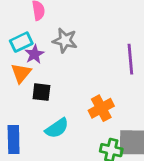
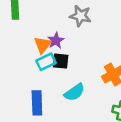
cyan rectangle: (21, 42) -> (46, 62), moved
purple star: (34, 54) -> (56, 40), moved

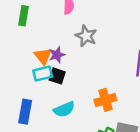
orange triangle: (43, 45) -> (43, 56), turned -30

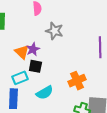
cyan rectangle: (43, 74) -> (20, 78), moved

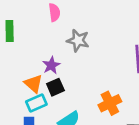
orange triangle: (22, 52) -> (33, 84), moved
black square: (35, 66) -> (55, 87), turned -32

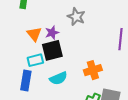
orange triangle: (33, 84) -> (34, 34), moved
black square: (55, 87) -> (52, 50), size x1.5

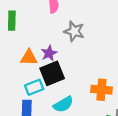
orange triangle: (34, 34) -> (29, 58), turned -42
orange cross: (93, 70) -> (101, 90), turned 30

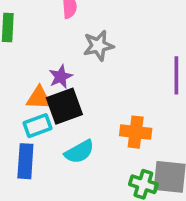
gray star: (74, 31) -> (98, 46), turned -30
orange triangle: (29, 58) -> (39, 98), moved

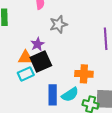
cyan semicircle: (79, 152) -> (70, 95), moved
blue rectangle: (25, 161) -> (53, 95), moved

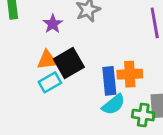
purple star: (37, 44) -> (53, 24), moved
blue rectangle: (53, 95) -> (109, 81), moved

